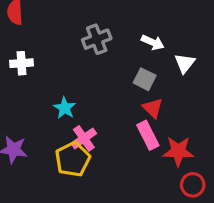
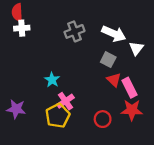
white arrow: (153, 42) -> (114, 34), size x1.5
white cross: (21, 63) -> (22, 28), moved
pink rectangle: (148, 135) -> (130, 88), moved
red circle: (193, 185) -> (103, 119), moved

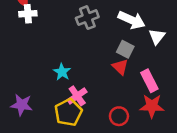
red triangle: (114, 80) -> (120, 67), moved

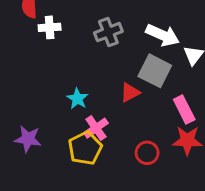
white cross: (28, 14) -> (50, 27), moved
gray square: (125, 49) -> (155, 71), size x1.5
red triangle: (120, 67) -> (130, 92), moved, turned 48

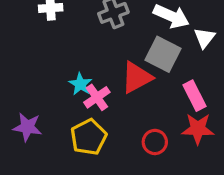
red triangle: (130, 92) -> (137, 77), size x1.5
pink cross: (96, 128) -> (97, 97), moved

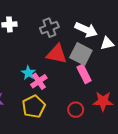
white triangle: (204, 38) -> (107, 43), turned 40
red triangle: (137, 77) -> (57, 54), moved, turned 40
pink rectangle: (195, 96) -> (84, 74), moved

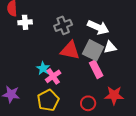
white triangle: (107, 43) -> (110, 47), moved

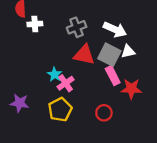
red star: (114, 95) -> (131, 89), moved

